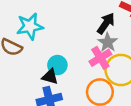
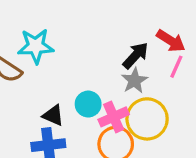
pink cross: (100, 58) -> (114, 117), moved
cyan circle: (57, 65) -> (88, 104), moved

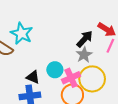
cyan star: (36, 46) -> (22, 33), turned 30

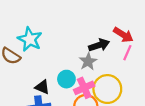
black arrow: (85, 39) -> (99, 45), turned 30
gray star: (84, 55) -> (88, 61), moved

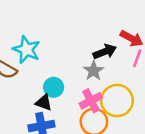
cyan circle: (66, 79) -> (54, 87), moved

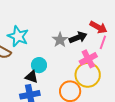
gray star: (94, 71) -> (60, 40), moved
pink cross: (91, 101) -> (88, 59), moved

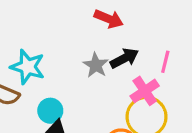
red arrow: (98, 27) -> (109, 19), moved
cyan circle: (39, 65) -> (50, 111), moved

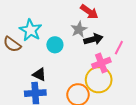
gray star: (96, 65) -> (79, 29), moved
cyan circle: (50, 111) -> (55, 45), moved

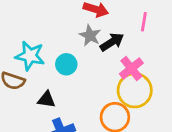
pink line: (119, 48) -> (144, 22), moved
black triangle: (39, 74) -> (46, 100), moved

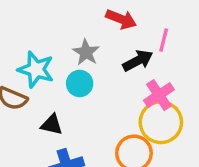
pink line: (144, 22) -> (164, 40), moved
gray star: (90, 35) -> (86, 52), moved

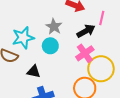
cyan star: (36, 69) -> (23, 38), turned -30
pink cross: (159, 95) -> (85, 53), moved

